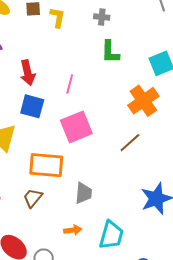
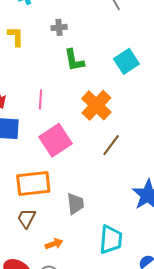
orange cross: (143, 101) -> (96, 105), moved
orange arrow: (73, 230) -> (54, 244), moved

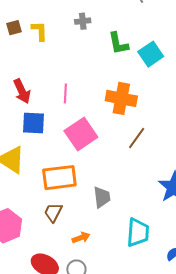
green L-shape: (74, 60) -> (118, 43), moved
orange cross: (96, 105) -> (121, 98), turned -32

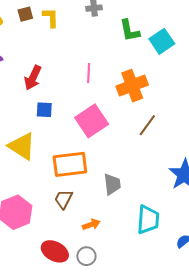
red arrow: (22, 91) -> (33, 78), turned 50
pink line: (65, 93) -> (89, 73), moved
orange cross: (121, 98) -> (132, 86), turned -32
blue square: (33, 123) -> (44, 110), size x0.7

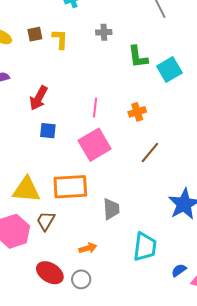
pink line: (89, 73) -> (95, 108), moved
orange cross: (132, 86) -> (137, 112), size x0.6
yellow triangle: (22, 146) -> (26, 190), moved, turned -32
brown trapezoid: (63, 199) -> (46, 221), moved

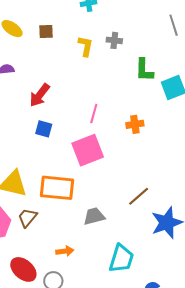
yellow L-shape: (60, 39) -> (86, 46), moved
brown line: (150, 152) -> (139, 196), moved
gray trapezoid: (111, 209) -> (94, 216), turned -110

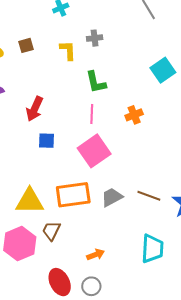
green L-shape: (144, 70) -> (96, 82), moved
brown line: (139, 196) -> (149, 196), moved, turned 75
gray trapezoid: (94, 216) -> (112, 197), moved
red ellipse: (23, 269) -> (60, 282), turned 36

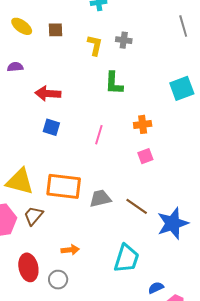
red arrow: (35, 109) -> (48, 93), turned 55
pink line: (92, 114) -> (99, 135), moved
pink square: (94, 151) -> (145, 156), moved, size x0.5

